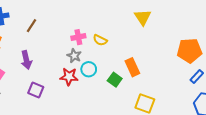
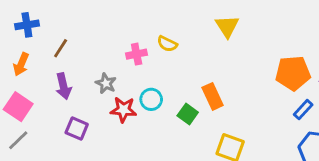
brown line: (32, 26) -> (61, 48), moved
yellow semicircle: (100, 40) -> (167, 44), moved
gray star: (74, 56) -> (106, 83), moved

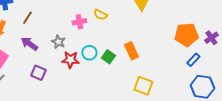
purple arrow: (63, 86) -> (29, 44), turned 138
green square: (188, 114) -> (108, 57), moved

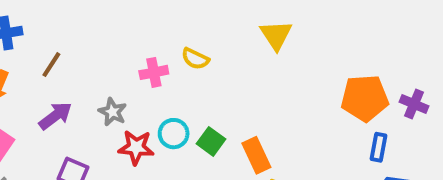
purple cross: (211, 38) -> (414, 104), turned -32
purple arrow: (29, 44) -> (55, 116), turned 108
orange rectangle: (131, 51) -> (256, 155), moved
blue rectangle: (193, 60) -> (378, 147), turned -32

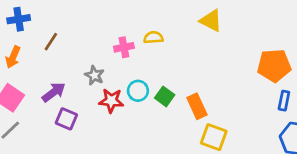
yellow triangle: (276, 35) -> (211, 21), turned -30
yellow semicircle: (195, 59) -> (153, 37), turned 150
purple arrow: (55, 116) -> (54, 92), moved

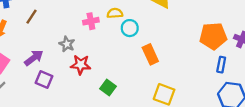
cyan circle: (138, 91) -> (130, 28), moved
green square: (165, 96) -> (108, 87), moved
orange rectangle: (197, 106) -> (150, 54), moved

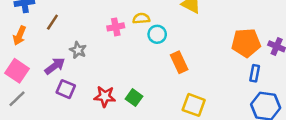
gray star: (67, 44) -> (78, 50), moved
red star: (81, 65) -> (105, 96), moved

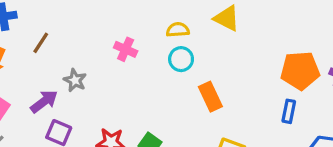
yellow semicircle: (141, 18) -> (178, 30), moved
pink cross: (116, 27) -> (126, 49), turned 35
blue rectangle: (255, 73) -> (289, 111), moved

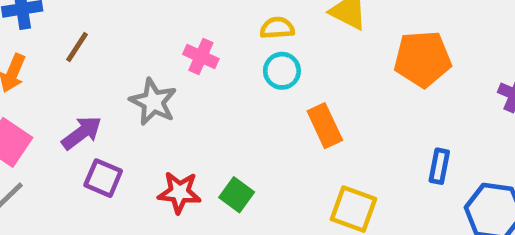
orange pentagon: (300, 71) -> (423, 59), moved
gray star: (75, 80) -> (153, 102), moved, size x1.4
blue rectangle: (289, 111) -> (439, 166), moved

